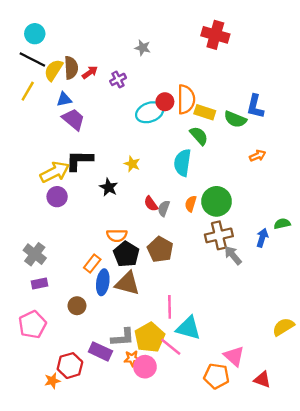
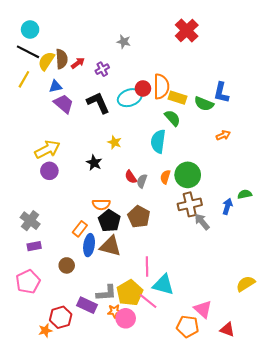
red cross: (215, 35) -> (187, 31), turned 30
black L-shape: (79, 160) -> (98, 103), moved, turned 65

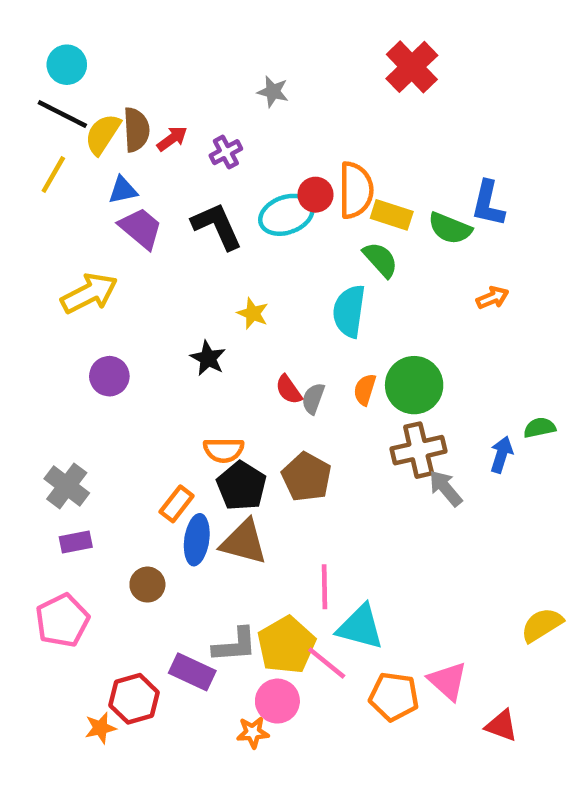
yellow arrow: (47, 149) -> (89, 293), moved
orange star: (114, 311) -> (253, 732), moved
orange pentagon: (188, 326) -> (394, 697), moved

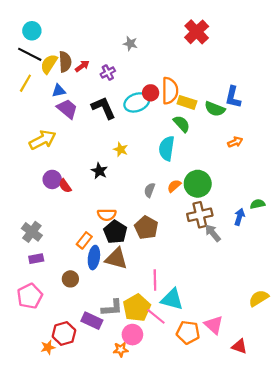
red semicircle: (289, 390) -> (65, 186), moved
orange semicircle: (365, 390) -> (174, 186), turned 32

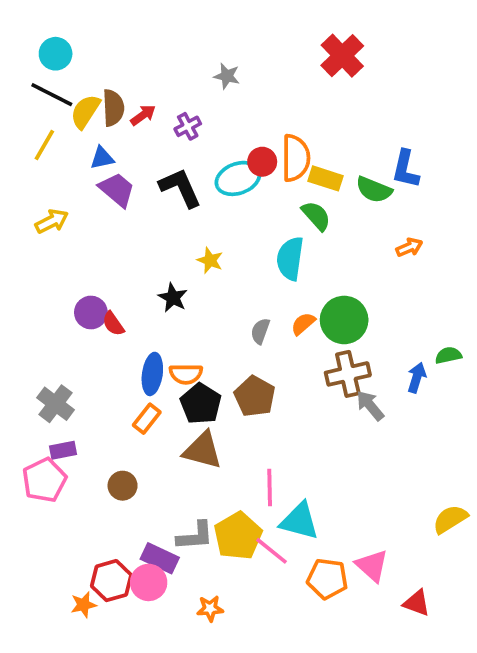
yellow arrow: (43, 140) -> (52, 221), moved, size x0.7
blue ellipse: (94, 258) -> (152, 374), moved
pink pentagon: (30, 296) -> (44, 480), moved
pink circle: (132, 335) -> (149, 582), moved

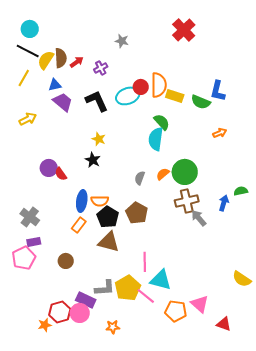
green semicircle: (316, 216) -> (162, 122), moved
yellow star: (210, 260) -> (99, 139), moved
yellow semicircle: (450, 519) -> (242, 279), turned -114

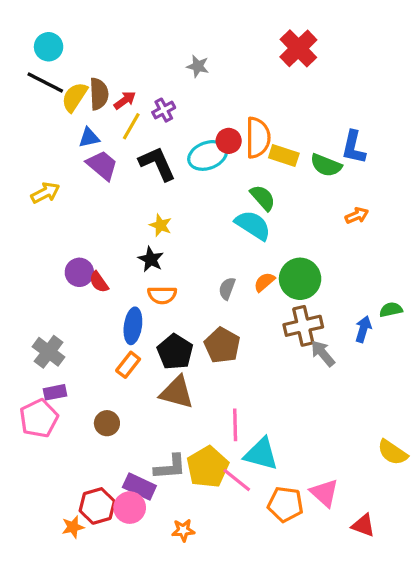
yellow line: (24, 78) -> (131, 126), moved
cyan semicircle: (156, 139) -> (253, 225), turned 115
orange semicircle: (100, 201) -> (162, 295), moved

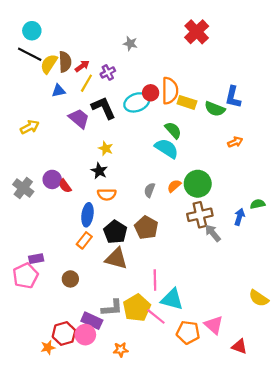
purple trapezoid: (102, 165) -> (79, 118), moved
gray cross: (49, 352) -> (23, 188), moved

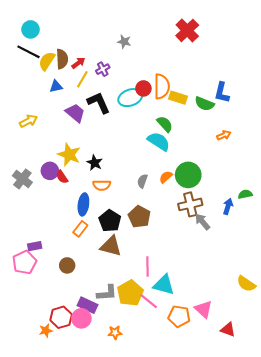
yellow star: (106, 148) -> (69, 155), moved, size x1.6

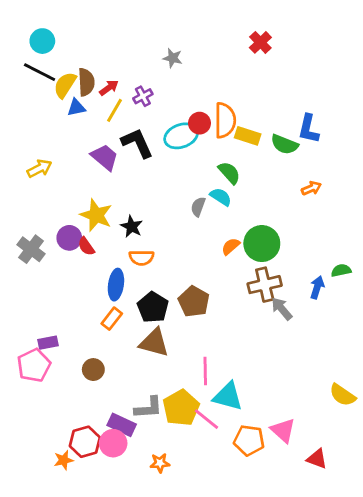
red cross: (187, 30) -> (260, 42), size x0.7
blue triangle: (56, 86) -> (76, 108), moved
cyan semicircle: (159, 141) -> (221, 197), size x0.7
gray semicircle: (142, 181) -> (198, 207), moved

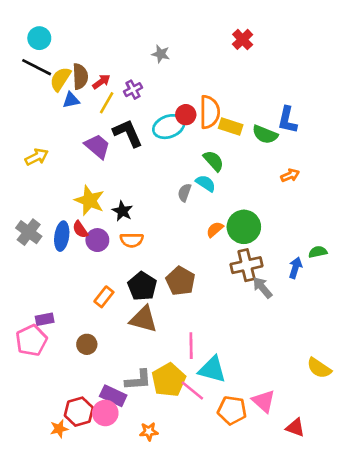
purple circle: (69, 238) -> (97, 240), moved
blue ellipse: (116, 285) -> (62, 236), moved

